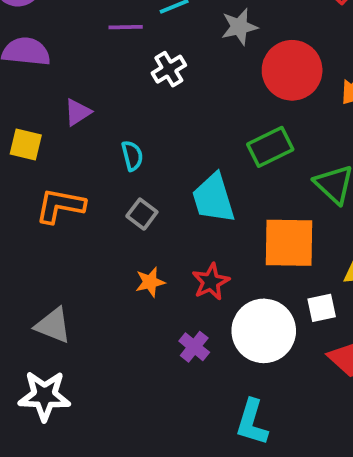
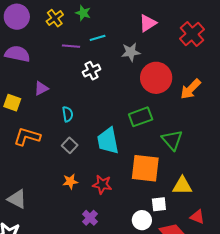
red star: (211, 282) -> (102, 185), turned 30
white circle: (264, 331) -> (142, 220), moved, size x0.6

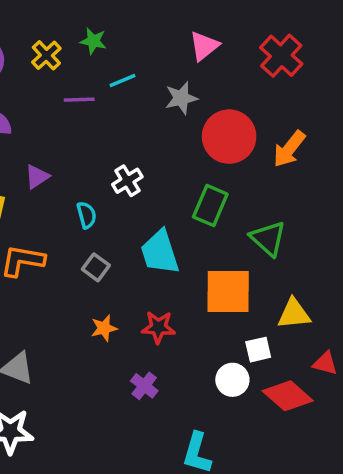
white cross: (91, 71) -> (127, 181), moved
green rectangle: (141, 117) -> (210, 206), turned -40

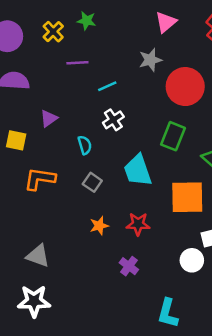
cyan line: (122, 81) -> (107, 86), moved

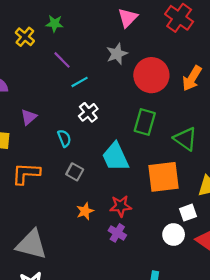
purple line: (77, 63) -> (62, 60), moved, turned 54
gray triangle: (38, 256) -> (31, 244), size x1.4
purple cross: (129, 266) -> (117, 233), moved

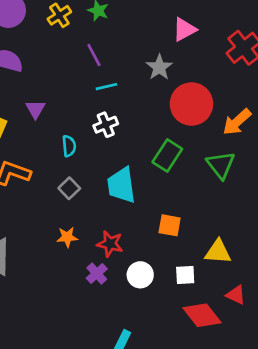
gray star: (117, 54) -> (159, 67), turned -30
purple triangle: (29, 117) -> (35, 109), turned -36
green triangle: (185, 139) -> (221, 165), moved
orange square: (163, 177) -> (170, 225), size x0.6
white circle: (174, 235) -> (140, 275), moved

